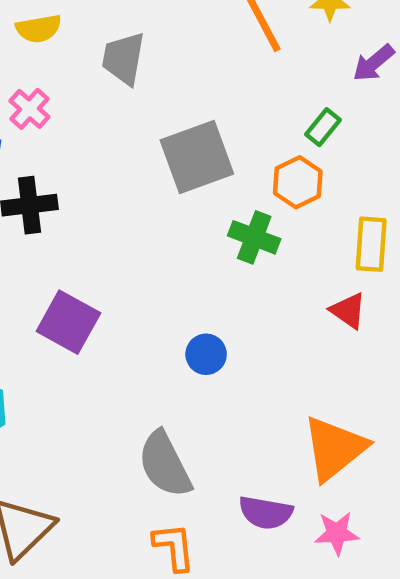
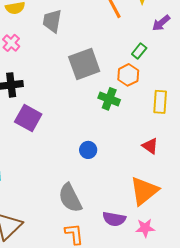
red triangle: (348, 311) -> (150, 146), moved
purple square: (68, 322) -> (28, 118), moved

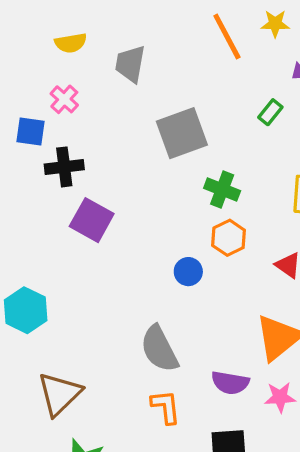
orange hexagon: (128, 75) -> (229, 238), moved

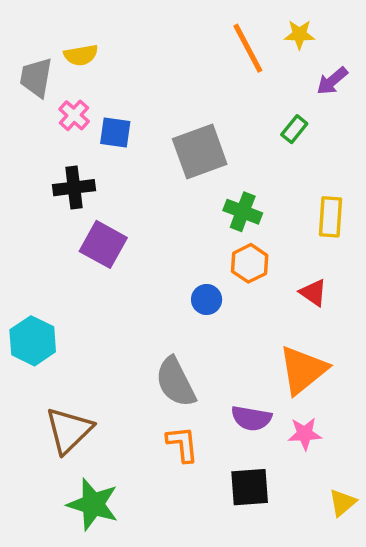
gray trapezoid: (130, 64) -> (36, 77), moved
blue square: (30, 132) -> (115, 133), moved

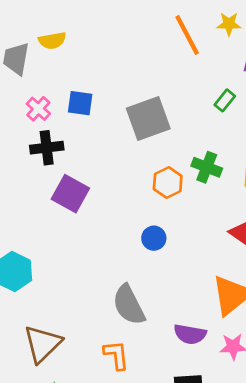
pink cross: (74, 115) -> (38, 109), moved
green cross: (243, 212) -> (207, 167), moved
orange hexagon: (250, 263) -> (168, 182), moved
orange L-shape: (182, 444) -> (116, 355), moved

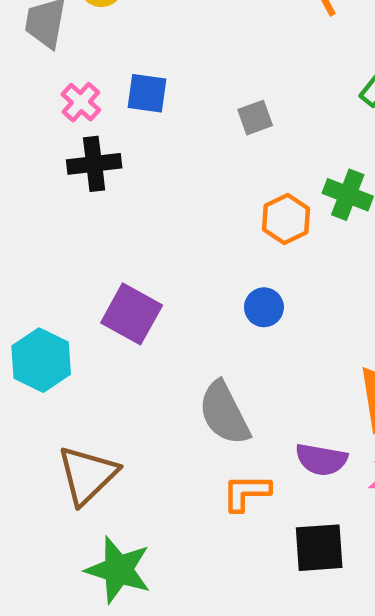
gray square: (148, 118) -> (255, 118), size x0.5
purple square: (70, 194) -> (132, 314), moved
orange L-shape: (116, 355) -> (246, 493), moved, turned -84

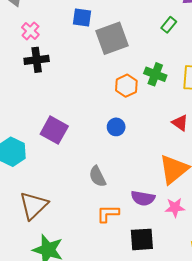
blue square: (147, 93) -> (82, 18), moved
gray square: (255, 118) -> (112, 38), size x2.0
gray semicircle: (224, 413) -> (97, 177), size x0.7

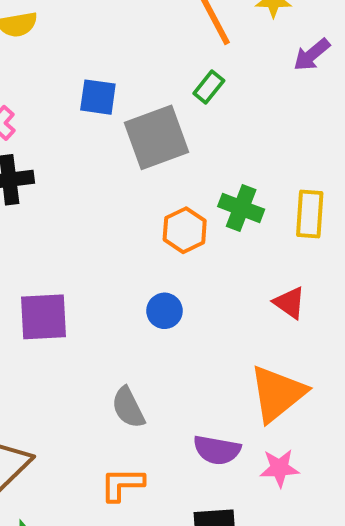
green rectangle: (169, 25) -> (209, 87), moved
purple square: (54, 130) -> (43, 317), turned -32
orange L-shape: (108, 214) -> (122, 484), moved

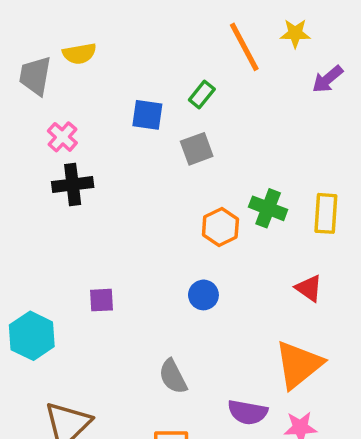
green rectangle: (209, 87) -> (202, 94), moved
gray square: (156, 137) -> (197, 149), size x0.6
purple square: (43, 317) -> (102, 300), size x0.6

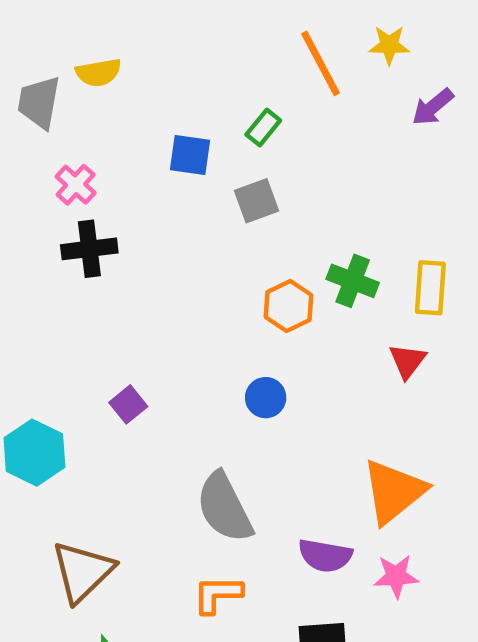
red triangle: (309, 288) -> (408, 361), moved, turned 32
purple square: (102, 300) -> (128, 404), turned -36
gray semicircle: (173, 377) -> (224, 507), size x1.5

